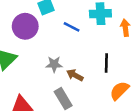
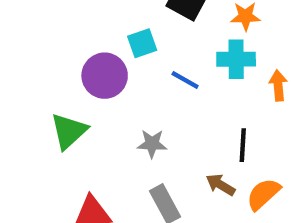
brown arrow: (75, 75) -> (220, 185), moved

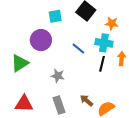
cyan square: (142, 43) -> (55, 16), moved
black line: (243, 145) -> (102, 64), moved

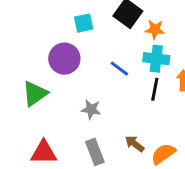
orange star: (112, 24) -> (155, 29), moved

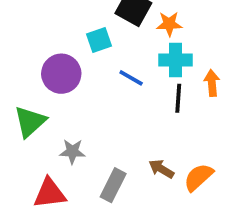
cyan square: (84, 23) -> (99, 40), moved
gray star: (91, 109) -> (72, 152), moved
gray rectangle: (95, 152) -> (113, 185), turned 55

